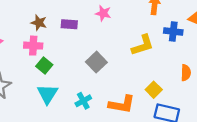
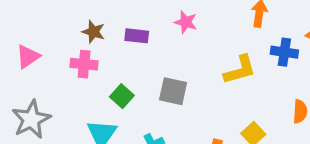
gray square: (96, 62) -> (173, 91), turned -36
green square: (44, 65) -> (122, 96), moved

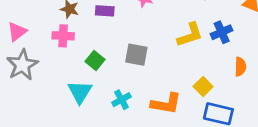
blue cross: (284, 52) -> (222, 32), moved, turned -30
gray star: (31, 119) -> (22, 65), moved

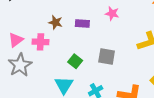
pink cross: (63, 36) -> (40, 42), moved

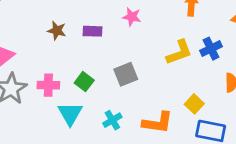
pink cross: (40, 42) -> (48, 85), moved
gray square: (107, 57) -> (126, 74), turned -30

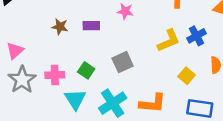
yellow square: (194, 104) -> (187, 76), moved
cyan cross: (112, 120) -> (113, 103), size x1.6

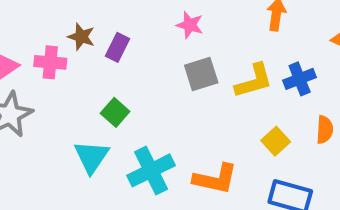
purple rectangle: (91, 26) -> (118, 47), moved, turned -70
gray square: (123, 62) -> (201, 74), moved
pink cross: (55, 75) -> (50, 62), moved

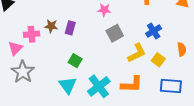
pink cross: (50, 62) -> (32, 34), moved
blue cross: (300, 79) -> (154, 31), moved
yellow L-shape: (254, 81) -> (137, 53), moved

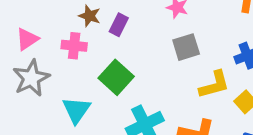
pink cross: (32, 34) -> (74, 46), moved
green square: (75, 61) -> (116, 77), size x1.5
cyan triangle: (68, 85) -> (76, 110), moved

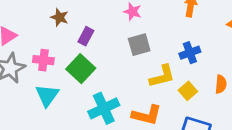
purple rectangle: (119, 25) -> (86, 36), moved
pink cross: (74, 46) -> (43, 60), moved

